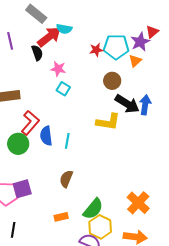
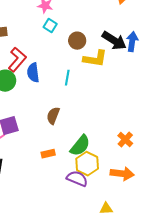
brown circle: (112, 81) -> (77, 41), moved
cyan line: (67, 141) -> (67, 78), moved
orange cross: (138, 203) -> (125, 140), size x0.7

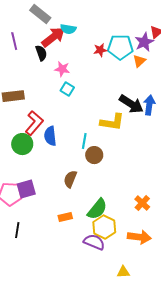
brown circle: (77, 41) -> (94, 155), moved

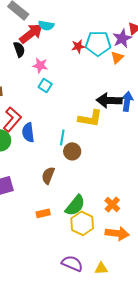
black arrow: (131, 104) -> (109, 100), turned 150
orange cross: (142, 203) -> (112, 204), moved
purple semicircle: (94, 242) -> (72, 263), moved

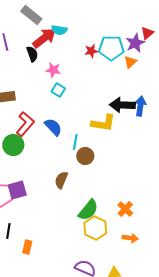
blue semicircle: (28, 132) -> (53, 127), moved, turned 144
orange rectangle: (43, 213) -> (27, 247), moved, turned -64
orange arrow: (117, 233) -> (130, 238), size x0.7

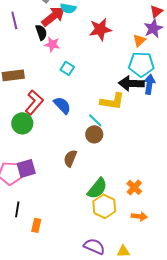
purple star: (135, 43) -> (153, 28), moved
cyan pentagon: (111, 48) -> (141, 64), moved
red star: (91, 51) -> (100, 29), size x1.6
pink star: (53, 70) -> (52, 44), moved
cyan line: (75, 142) -> (95, 120), moved, turned -56

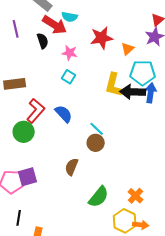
red arrow: (53, 16) -> (55, 25), turned 70
orange triangle: (139, 40) -> (128, 49), moved
pink star: (52, 44) -> (70, 53), moved
yellow L-shape: (112, 101) -> (114, 85), moved, turned 95
yellow hexagon: (104, 206) -> (125, 221), moved

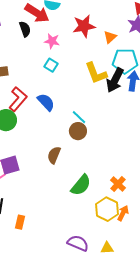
yellow L-shape: (114, 85) -> (96, 73), turned -35
black arrow: (133, 92) -> (115, 80), turned -65
orange arrow: (141, 225) -> (123, 213), turned -70

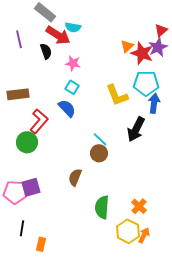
red star: (84, 26) -> (142, 53), moved, turned 30
orange triangle: (110, 37) -> (127, 46), moved
black arrow: (115, 80) -> (136, 129), moved
blue semicircle: (46, 102) -> (67, 108), moved
green semicircle: (81, 185) -> (102, 207), turned 145

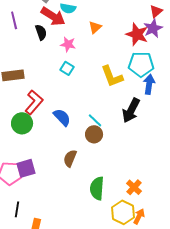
orange triangle: (127, 46) -> (95, 27), moved
blue semicircle: (67, 108) -> (62, 117), moved

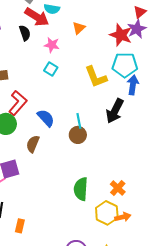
cyan line: (95, 120) -> (79, 121), turned 35
brown semicircle: (70, 158) -> (33, 144), moved
orange arrow: (139, 216) -> (123, 217), turned 49

